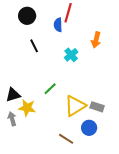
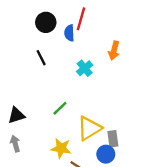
black circle: (27, 16) -> (46, 22), moved
gray rectangle: (97, 107) -> (113, 139), moved, turned 64
yellow star: (27, 108) -> (61, 148), moved

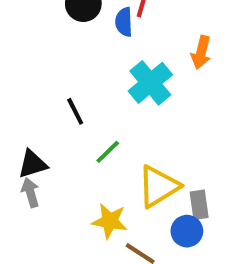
black line: (41, 58) -> (75, 111), moved
cyan cross: (85, 68) -> (150, 83), size x1.5
gray arrow: (15, 144) -> (30, 193), moved

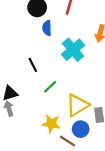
blue semicircle: (124, 22) -> (47, 28), moved
blue circle: (187, 231) -> (81, 129), moved

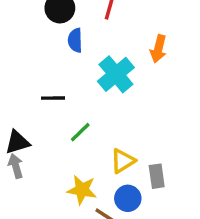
black line: (33, 65) -> (53, 98), turned -64
yellow triangle: (77, 105) -> (123, 161), size x0.7

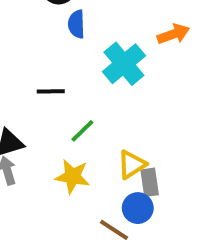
orange arrow: (158, 49) -> (173, 34), turned -124
gray rectangle: (157, 176) -> (150, 182), moved
yellow star: (82, 190) -> (72, 176), moved

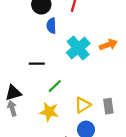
orange arrow: (173, 34) -> (108, 45), moved
gray rectangle: (150, 182) -> (108, 106), moved

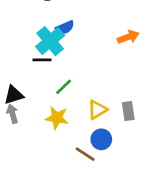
blue semicircle: (51, 26) -> (65, 28), moved, turned -112
cyan cross: (78, 48) -> (50, 41), moved

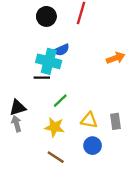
cyan cross: (50, 41) -> (49, 61), turned -35
yellow triangle: (97, 110) -> (89, 120), turned 42
brown line: (85, 154) -> (56, 157), moved

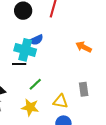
orange arrow: (116, 58) -> (84, 47), turned -133
gray rectangle: (116, 121) -> (84, 89), moved

